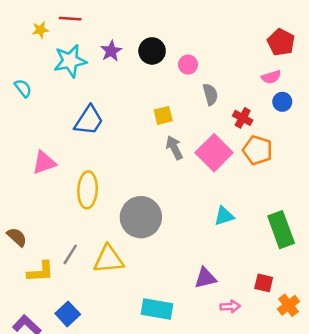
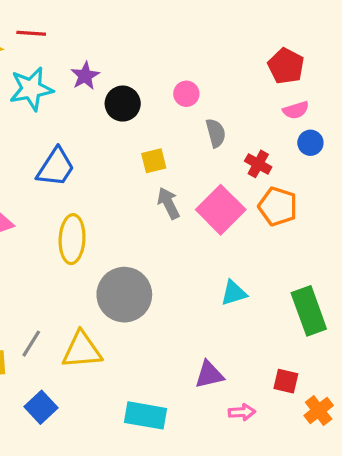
red pentagon: (281, 42) -> (286, 66), moved
black circle: (152, 51) -> (123, 104), moved
yellow ellipse: (88, 190) -> (72, 239), moved
blue square: (68, 314) -> (41, 407), moved

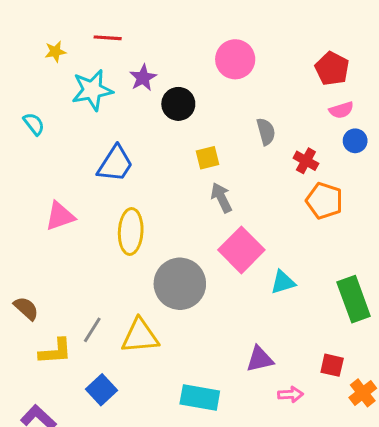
red line: (31, 33) -> (108, 38), moved
pink circle: (186, 94) -> (235, 59), moved, size x1.6
pink square: (221, 210) -> (241, 250), moved

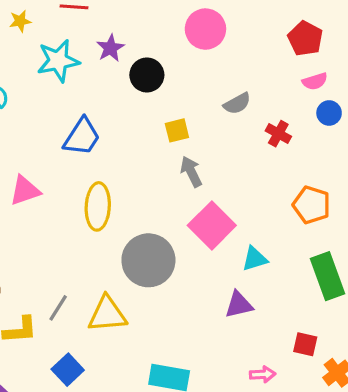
gray semicircle: (266, 132) -> (237, 103), turned 76
orange pentagon: (324, 201) -> (312, 205), moved
purple triangle: (260, 359) -> (239, 305), moved

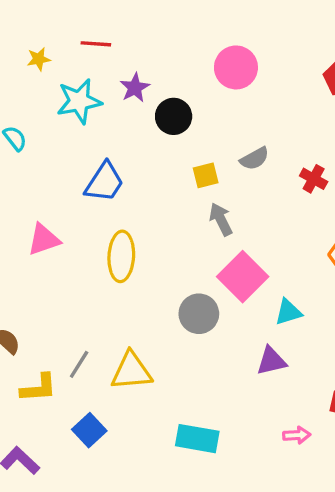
gray semicircle: (237, 103) -> (255, 159), moved
gray circle: (148, 260) -> (199, 314), moved, size x0.7

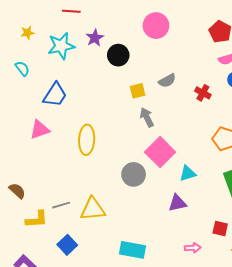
yellow star: (39, 59) -> (27, 33), moved
blue trapezoid: (104, 182) -> (55, 95), moved
gray line: (79, 364) -> (61, 205), turned 42

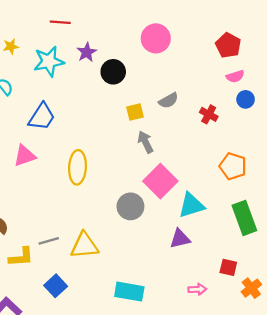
cyan triangle: (188, 173) -> (191, 205), size x1.4

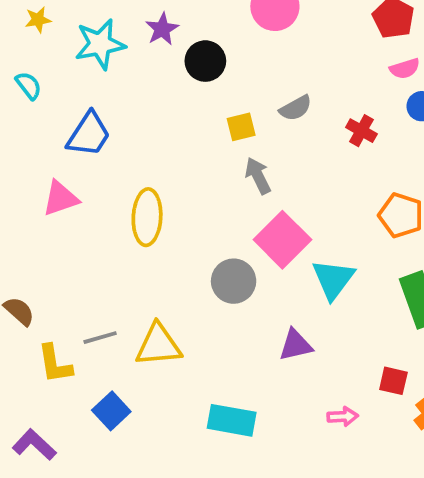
cyan triangle: (191, 205) -> (333, 279), turned -36
purple triangle: (180, 239) -> (296, 345), moved
yellow L-shape: (21, 257) -> (55, 364), turned 85

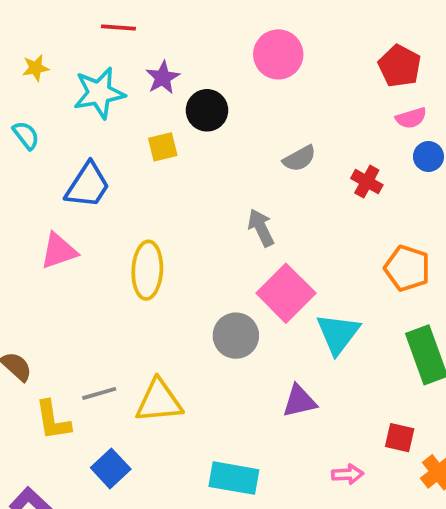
yellow square: (241, 127) -> (163, 147), moved

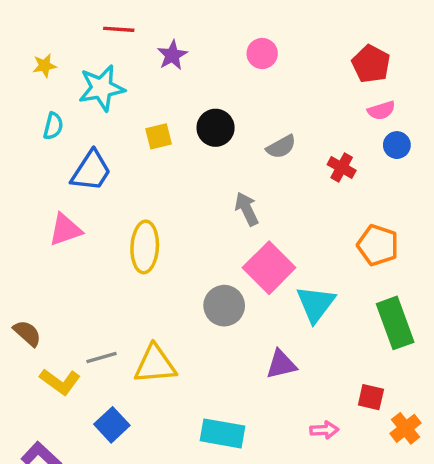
pink circle: (278, 54) -> (262, 53), size x0.7
purple star: (163, 78) -> (172, 55), moved
black circle: (207, 110) -> (216, 128), moved
cyan semicircle: (26, 135) -> (53, 126), moved, turned 52
yellow L-shape: (53, 420) -> (60, 382), turned -45

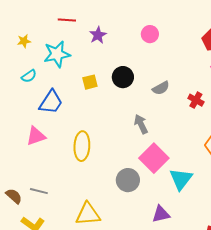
cyan semicircle: (53, 126) -> (29, 76), turned 42
gray line: (102, 357) -> (39, 191), moved, turned 30

